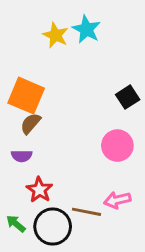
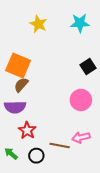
cyan star: (86, 29) -> (80, 23), moved, turned -30
purple semicircle: (22, 156) -> (15, 107), size x1.5
black circle: (53, 227) -> (36, 156), size x0.6

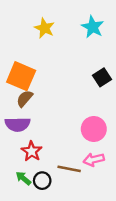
cyan star: (80, 23) -> (93, 27), turned 30
pink circle: (81, 100) -> (94, 129), moved
green arrow: (11, 154) -> (23, 178), moved

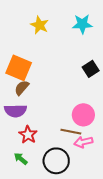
cyan star: (93, 27) -> (82, 24), turned -30
brown line: (69, 169) -> (71, 132), moved
black circle: (42, 181) -> (56, 161), moved, size x1.6

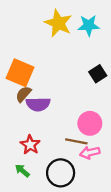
yellow star: (39, 25) -> (58, 23), moved, size x1.4
purple semicircle: (15, 111) -> (38, 104), moved

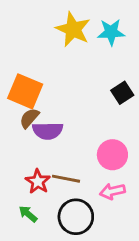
brown line: (76, 141) -> (66, 179), moved

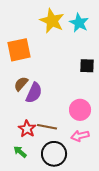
cyan star: (111, 32) -> (79, 23), turned 30
orange square: (25, 91) -> (19, 50), moved, turned -35
black square: (122, 93) -> (87, 66), turned 35
purple semicircle: (48, 131) -> (34, 93), turned -65

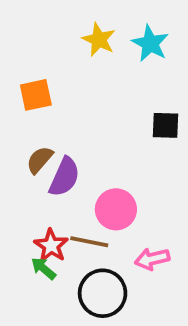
yellow star: (52, 21) -> (99, 40), size x0.7
orange square: (19, 50) -> (36, 95), size x0.7
pink circle: (80, 110) -> (116, 209), moved
green arrow: (20, 152) -> (43, 268), moved

